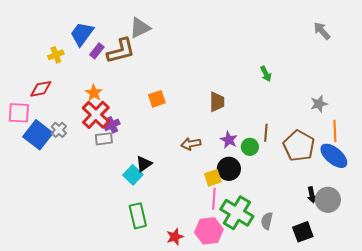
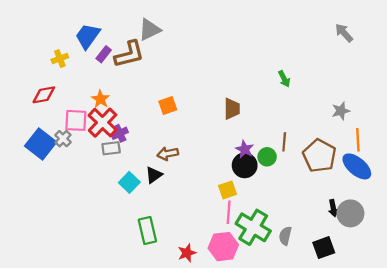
pink square: (19, 113) -> (76, 120), moved
brown arrow: (191, 144) -> (168, 154), moved
black circle: (229, 169) -> (245, 165), moved
cyan square: (133, 175) -> (129, 182), moved

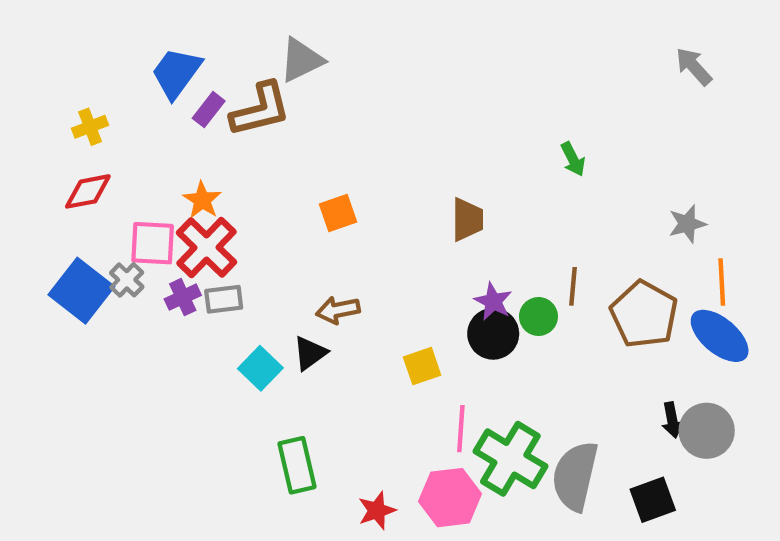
yellow cross: (60, 59) -> (90, 127), moved
purple cross: (120, 133) -> (183, 297), moved
yellow square: (228, 190) -> (422, 366), moved
gray semicircle: (285, 236) -> (575, 476), size x1.8

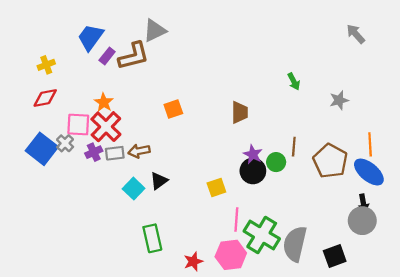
gray star: (687, 224) -> (339, 100), moved
brown arrow: (338, 310) -> (139, 151), moved
black arrow: (672, 420) -> (363, 203), moved

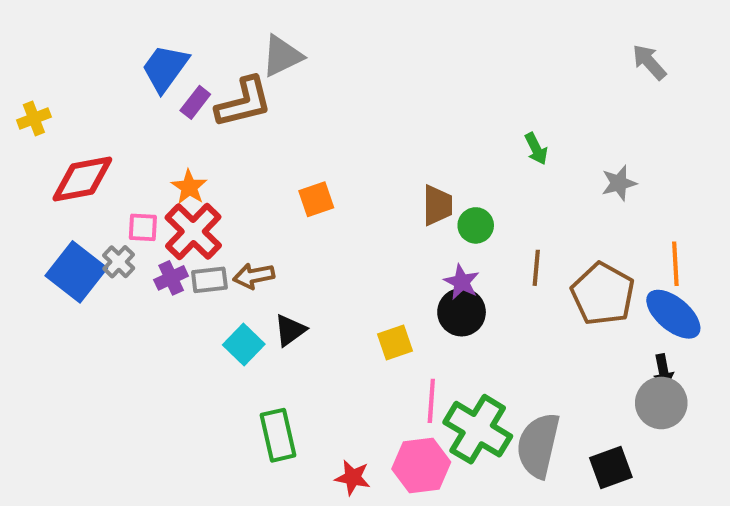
yellow cross: (46, 65) -> (34, 119), moved
red diamond: (45, 98) -> (82, 179), size x1.4
pink square: (78, 125) -> (143, 227), size x0.7
green circle: (276, 162) -> (476, 225), moved
red star: (193, 262) -> (353, 478), turned 30

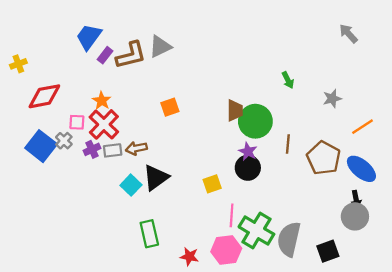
gray triangle: (282, 56) -> (160, 47), moved
green circle: (476, 225) -> (255, 121), size x1.8
orange line: (675, 264) -> (363, 127), moved, turned 60
black triangle: (290, 330) -> (156, 177), size x1.5

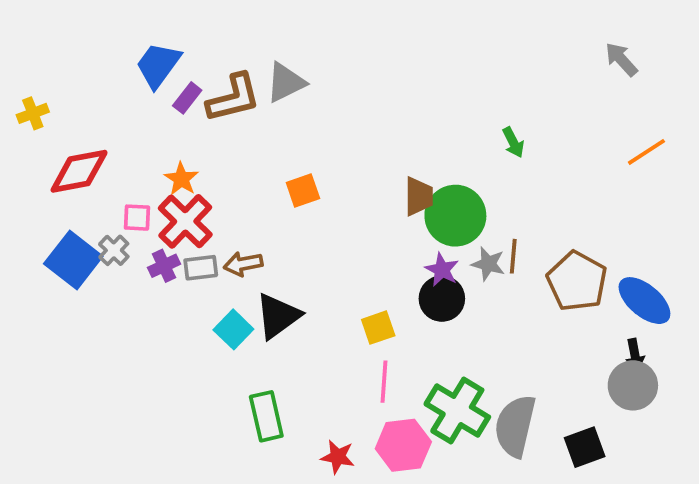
gray star: (332, 98) -> (488, 264), moved, turned 30
orange line: (363, 127) -> (646, 152), moved
pink line: (232, 215) -> (384, 382), moved

